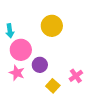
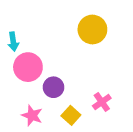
yellow circle: (52, 26) -> (92, 29), moved
pink star: (17, 73) -> (32, 115), moved

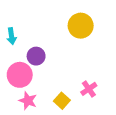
pink circle: (28, 67) -> (20, 75), moved
purple circle: (53, 87) -> (36, 56), moved

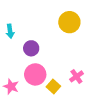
pink circle: (20, 75) -> (35, 74), moved
pink star: (28, 101) -> (11, 87), moved

